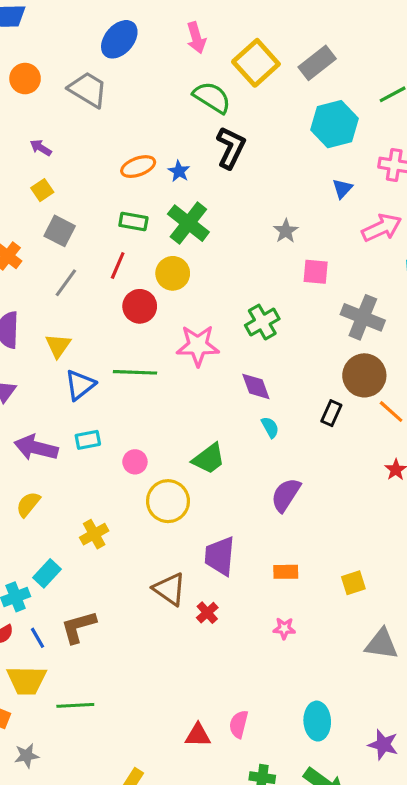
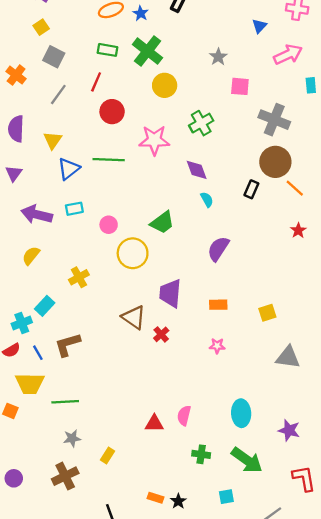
yellow circle: (173, 273) -> (165, 85), moved
gray star: (27, 756) -> (72, 438), moved

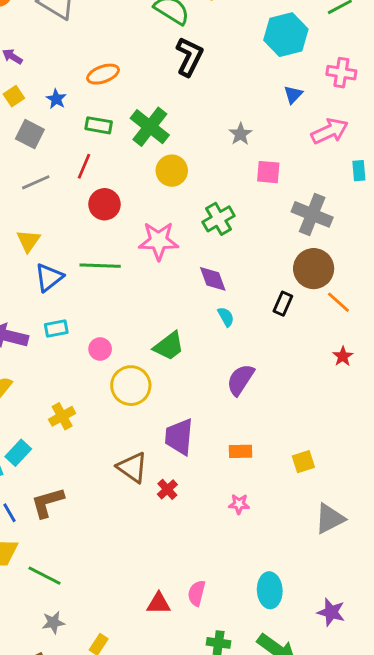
blue star: (141, 13) -> (56, 99), moved
gray line: (58, 94) -> (36, 182), turned 30
gray triangle: (288, 357) -> (330, 519), turned -35
green line: (65, 402) -> (45, 576), turned 30

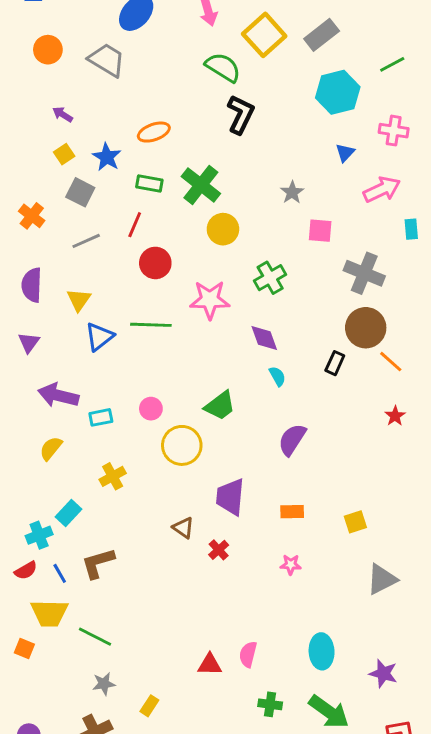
blue star: (56, 99) -> (107, 157), size x1.4
cyan rectangle: (56, 329) -> (101, 417), moved
brown triangle: (132, 467) -> (183, 528), size x0.7

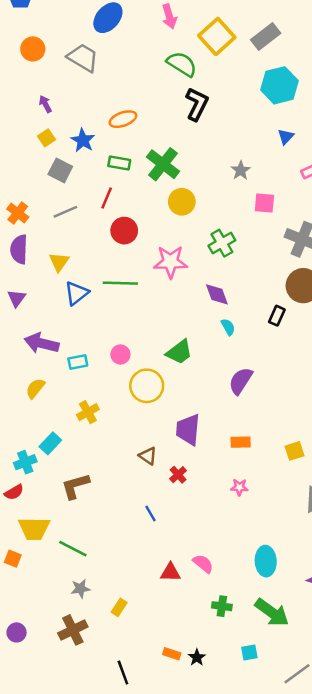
purple arrow: (63, 114) -> (45, 104), turned 30
orange cross: (32, 216) -> (18, 213), moved
blue line: (60, 573) -> (150, 514), moved
pink semicircle: (248, 654) -> (203, 564), turned 115

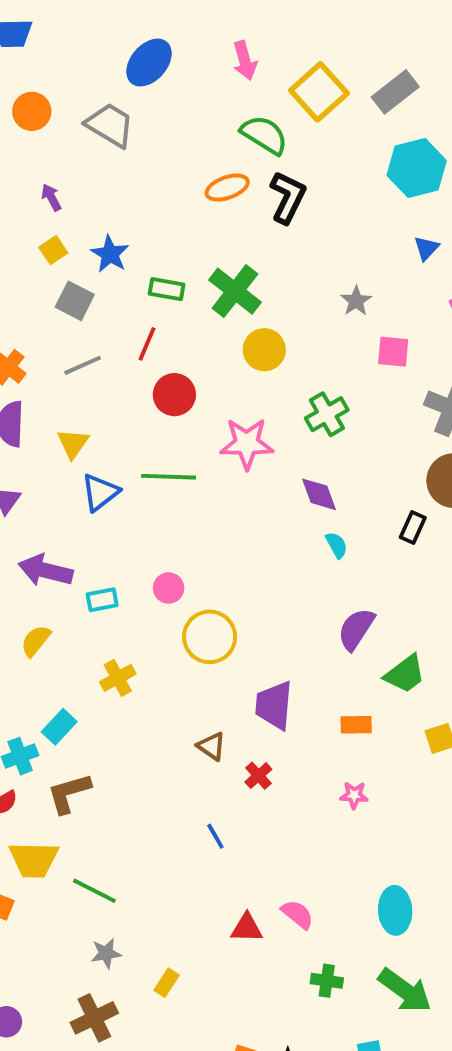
orange ellipse: (123, 119) -> (227, 188), moved
green trapezoid: (179, 352) -> (405, 674), moved
brown L-shape: (75, 486) -> (69, 793), moved

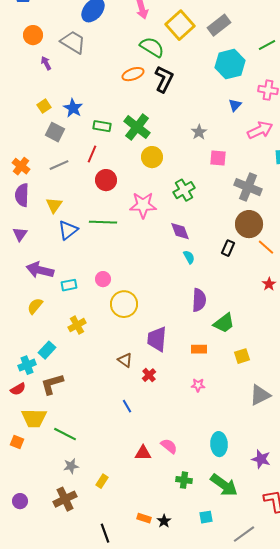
purple arrow: (51, 197) -> (46, 63), moved
purple semicircle: (356, 629) -> (199, 300), turned 150

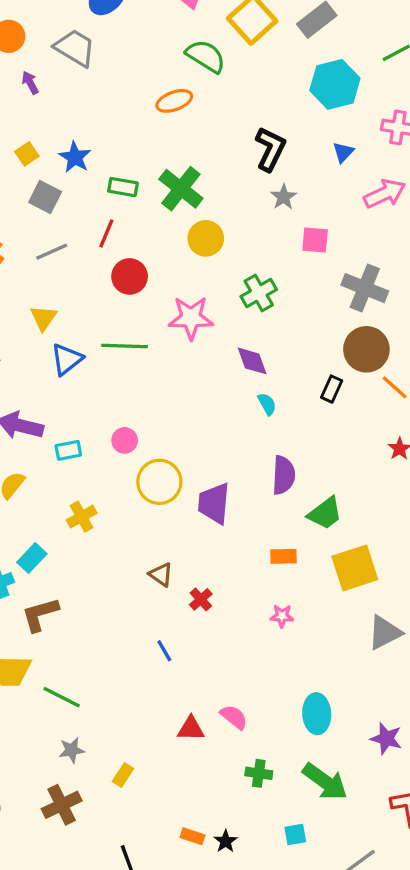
black L-shape: (164, 79) -> (270, 149), moved
purple trapezoid: (157, 339) -> (214, 503), moved
yellow square: (242, 356) -> (355, 568), size x1.8

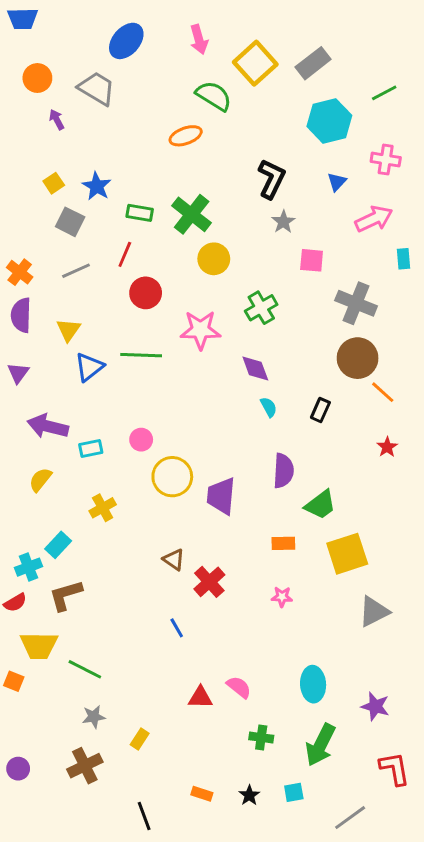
black rectangle: (332, 389) -> (320, 410), moved
red cross: (201, 599) -> (209, 582), size x1.5
green arrow: (325, 782) -> (320, 745), turned 81
black star: (226, 841) -> (249, 795), moved

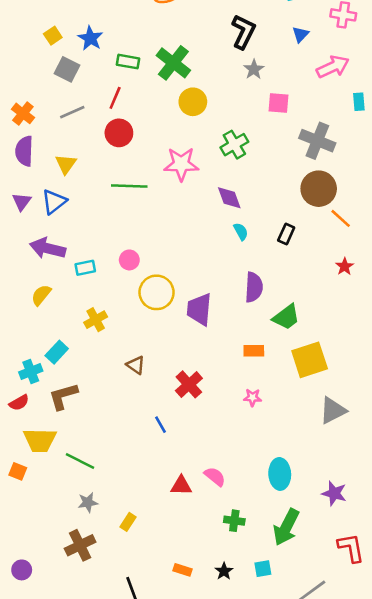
red circle: (146, 293) -> (119, 133), moved
blue triangle: (89, 367) -> (54, 202), moved
brown triangle: (174, 560) -> (136, 365), moved
purple circle: (18, 769) -> (22, 570), moved

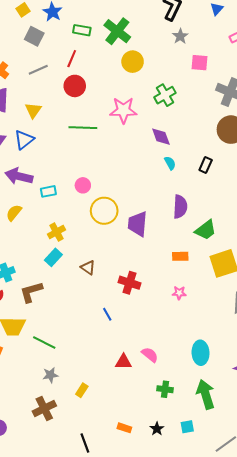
cyan rectangle: (57, 352) -> (53, 257), moved
red cross: (189, 384) -> (130, 283), turned -30
green arrow: (286, 527) -> (206, 394), turned 136

